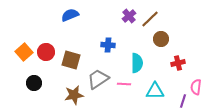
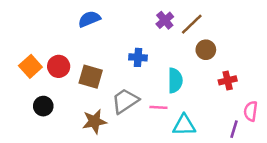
cyan triangle: (155, 91) -> (184, 125), moved

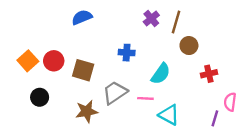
brown line: (192, 24) -> (176, 22), turned -30
cyan semicircle: (175, 80) -> (161, 74), turned 35
cyan triangle: (184, 125) -> (169, 115), turned 30

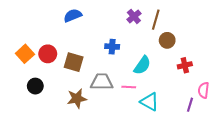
gray trapezoid: (115, 93) -> (102, 82), turned 35

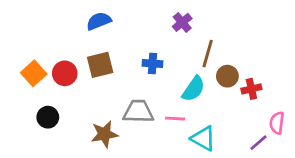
brown line: (156, 20) -> (208, 54), moved
brown circle: (167, 40) -> (227, 76), moved
brown square: (74, 62) -> (100, 65), moved, turned -30
purple line: (190, 105) -> (259, 143), turned 32

